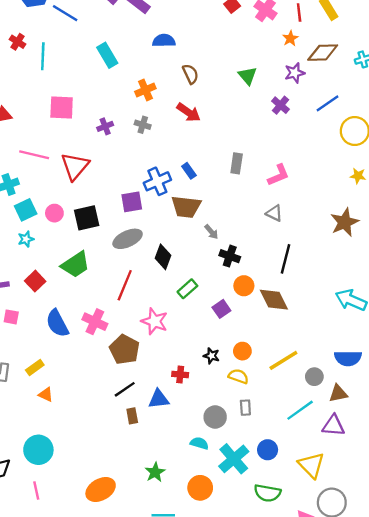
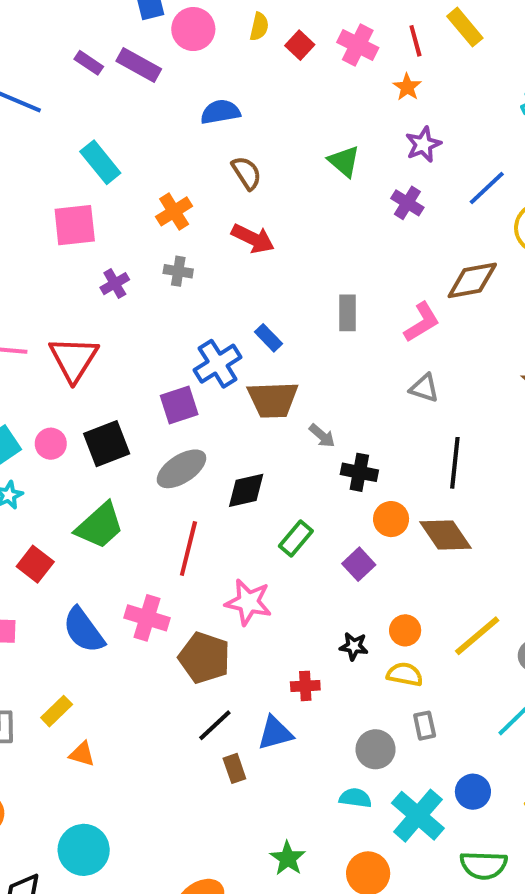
blue semicircle: (164, 41) -> (220, 112), moved
brown diamond: (323, 53) -> (472, 280), moved
pink square: (62, 107) -> (75, 225), moved
black diamond: (163, 257) -> (246, 490), turned 65

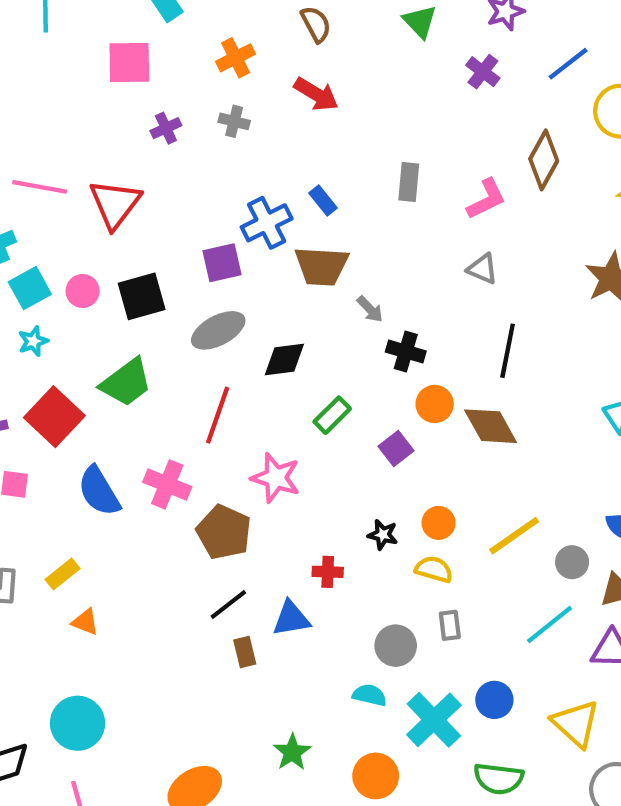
brown diamond: (472, 280) -> (544, 160), turned -56
red square: (35, 564) -> (54, 417), size x1.5

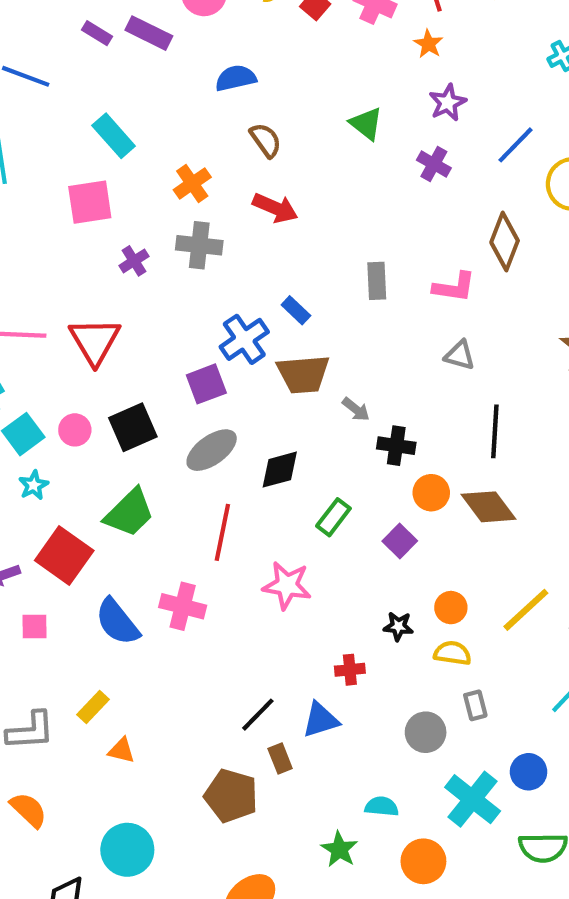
gray cross: (234, 121) -> (199, 245), size x1.5
pink L-shape: (486, 199) -> (454, 287), turned 42
brown pentagon: (224, 532) -> (231, 796), moved
cyan semicircle: (370, 695) -> (382, 806), moved

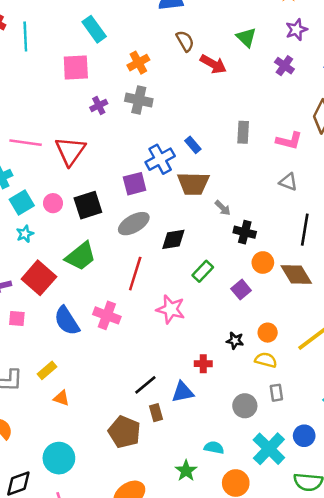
red arrow: (275, 208) -> (213, 64), moved

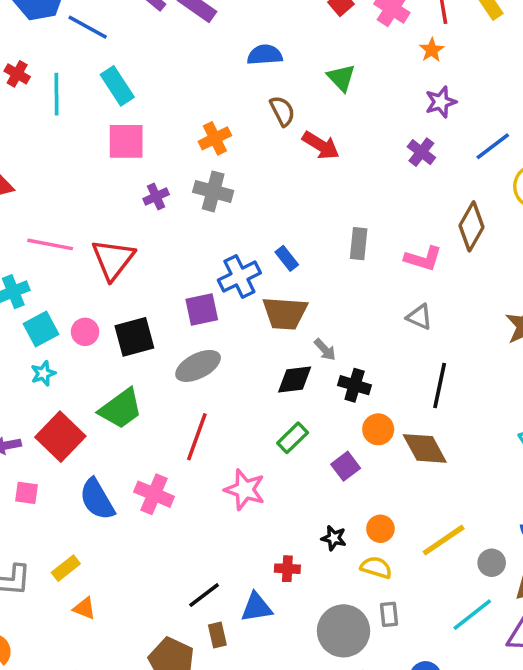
cyan rectangle: (94, 29) -> (117, 86), moved
green triangle: (246, 37) -> (341, 78), moved
black diamond: (173, 239) -> (295, 379), moved
gray circle: (245, 406) -> (344, 631), size x1.5

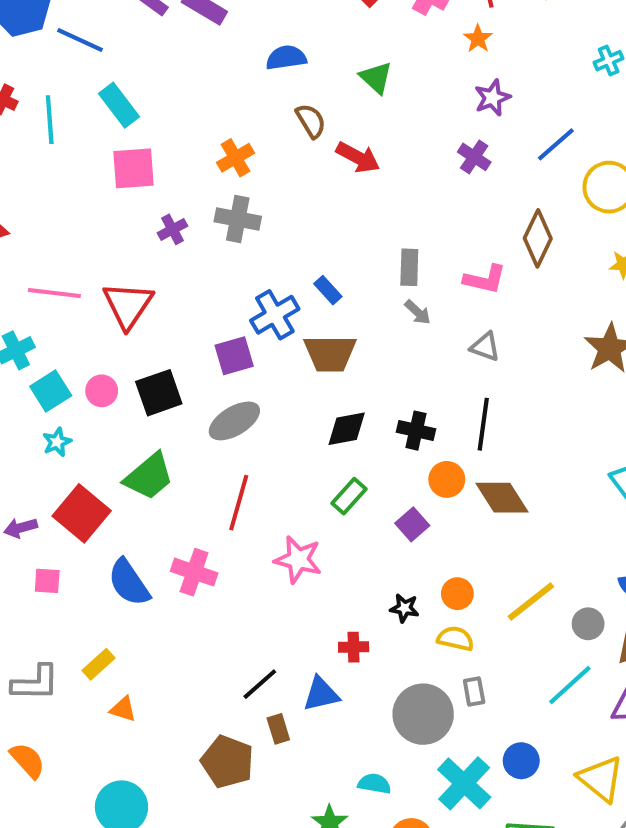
gray arrow: (325, 350) -> (418, 312), moved
black line: (440, 386) -> (483, 424), moved

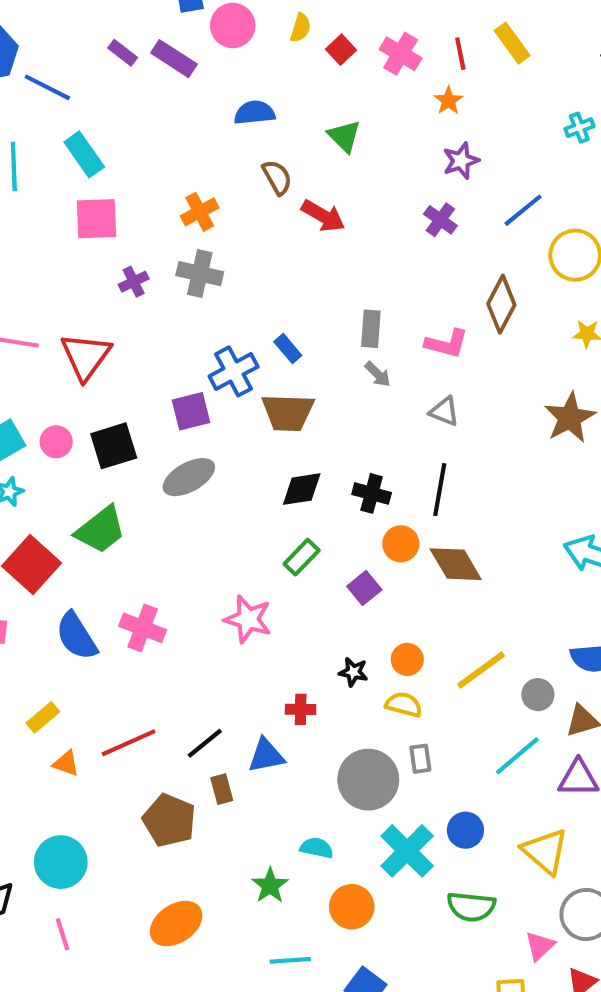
red line: (239, 503) -> (129, 743), moved, turned 48

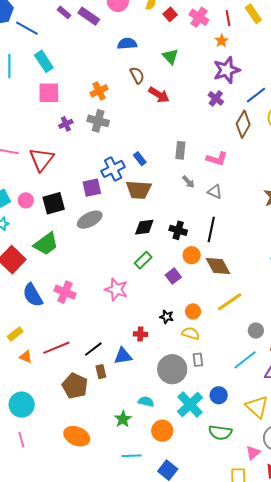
purple star: (461, 161) -> (227, 70), size x1.5
brown diamond: (501, 304) -> (243, 124), moved
gray arrow: (378, 374) -> (188, 182), moved
yellow line: (481, 670) -> (230, 302), moved
orange ellipse: (176, 924) -> (77, 436), turned 55

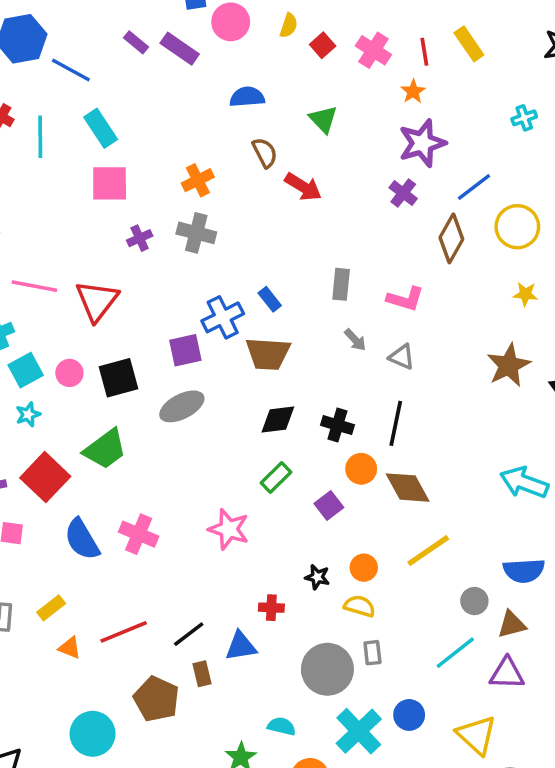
cyan circle: (22, 405) -> (93, 734), moved

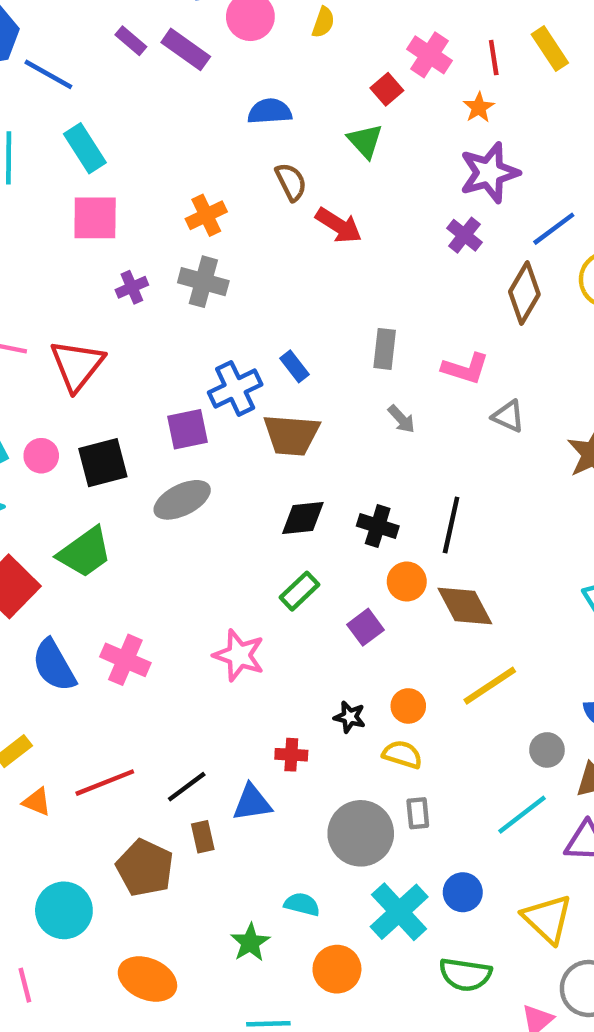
red square: (323, 45) -> (387, 89), moved
gray triangle: (402, 357) -> (508, 416), moved

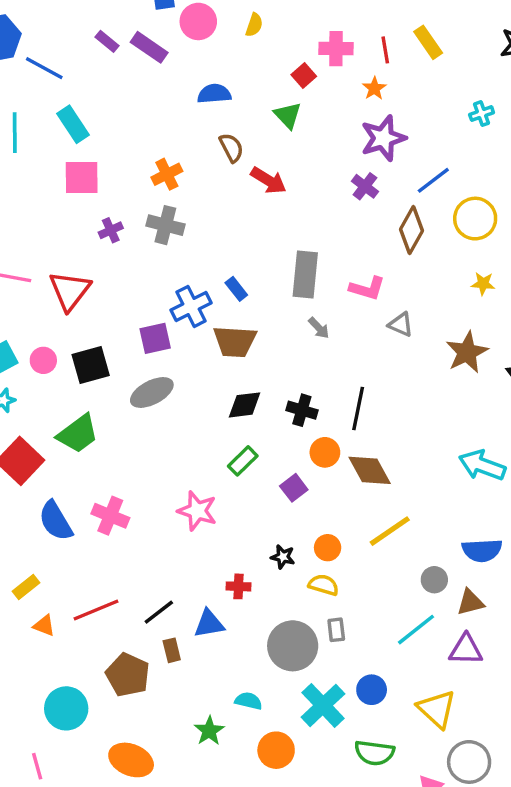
pink cross: (430, 55) -> (336, 49), turned -32
gray rectangle: (385, 349) -> (305, 274), size x1.5

